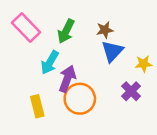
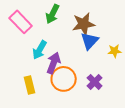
brown star: (105, 30) -> (84, 24), size x1.6
green arrow: (66, 31) -> (53, 14), moved
purple cross: (131, 91) -> (95, 82), moved

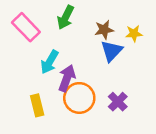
brown star: (84, 24) -> (104, 30), size x0.7
yellow star: (115, 51) -> (134, 33), moved

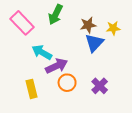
cyan arrow: (49, 62) -> (42, 52), turned 90
purple arrow: (67, 78) -> (57, 66), turned 45
orange circle: (79, 98) -> (67, 83), size x0.7

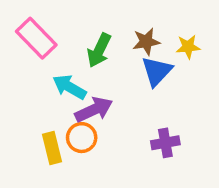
green arrow: (56, 15) -> (99, 50), moved
orange circle: (67, 83) -> (82, 138), moved
purple cross: (100, 86) -> (165, 143), turned 35

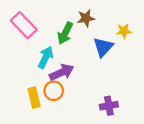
brown star: (146, 42) -> (86, 18), moved
cyan arrow: (69, 87) -> (46, 57), turned 85
purple cross: (165, 143) -> (109, 106), moved

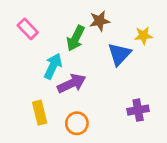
pink rectangle: (24, 25) -> (28, 29), size x0.7
orange circle: (54, 91) -> (77, 123), moved
purple cross: (109, 106) -> (138, 110), moved

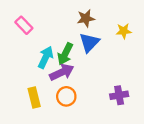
green arrow: (76, 38) -> (65, 54), moved
blue triangle: (119, 54) -> (89, 42), moved
orange circle: (77, 123) -> (66, 96), moved

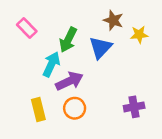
brown star: (86, 18) -> (113, 20), moved, turned 30
green arrow: (65, 54) -> (68, 40), moved

